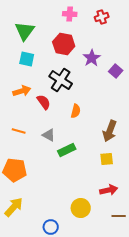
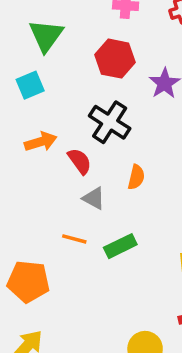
cyan square: (27, 59) -> (30, 85), moved, turned -35
orange line: (19, 131) -> (74, 239), moved
gray triangle: (49, 135) -> (94, 198), moved

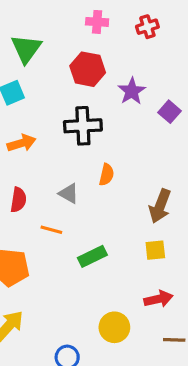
black cross: (110, 122) -> (83, 126), turned -36
red semicircle: (80, 161) -> (18, 200), moved, turned 45
green rectangle: (120, 246) -> (92, 256), moved

